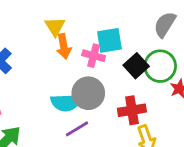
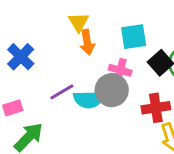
pink cross: (94, 56) -> (120, 70), moved
purple line: (77, 129) -> (62, 92), moved

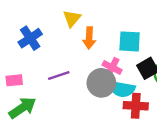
yellow triangle: (78, 22) -> (72, 18), moved
cyan semicircle: (89, 99) -> (122, 89), moved

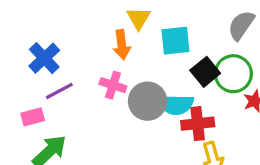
yellow triangle: (72, 18) -> (139, 18), moved
pink cross: (112, 67) -> (113, 85), moved
purple line: (59, 75) -> (59, 91), moved

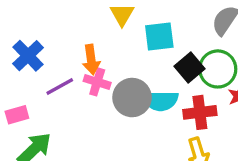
orange arrow: (122, 45) -> (91, 60), moved
purple line: (59, 91) -> (60, 86), moved
red cross: (198, 124) -> (200, 112), moved

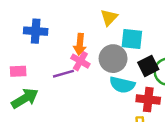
blue cross: (28, 56) -> (36, 31), turned 35
purple line: (60, 86) -> (63, 74), moved
gray circle: (132, 98) -> (113, 59), moved

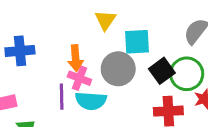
purple line: (63, 74) -> (62, 97), turned -66
cyan semicircle: (122, 85) -> (91, 101), moved

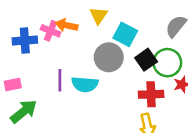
cyan square: (137, 42) -> (125, 34), turned 30
orange arrow: (76, 58) -> (67, 25), moved, turned 105
pink cross: (79, 78) -> (51, 31), moved

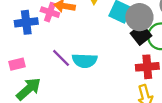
gray circle: (109, 57) -> (139, 17), moved
purple line: (60, 80) -> (61, 58), turned -42

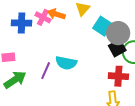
purple line: (61, 58) -> (46, 71), moved, turned 60

